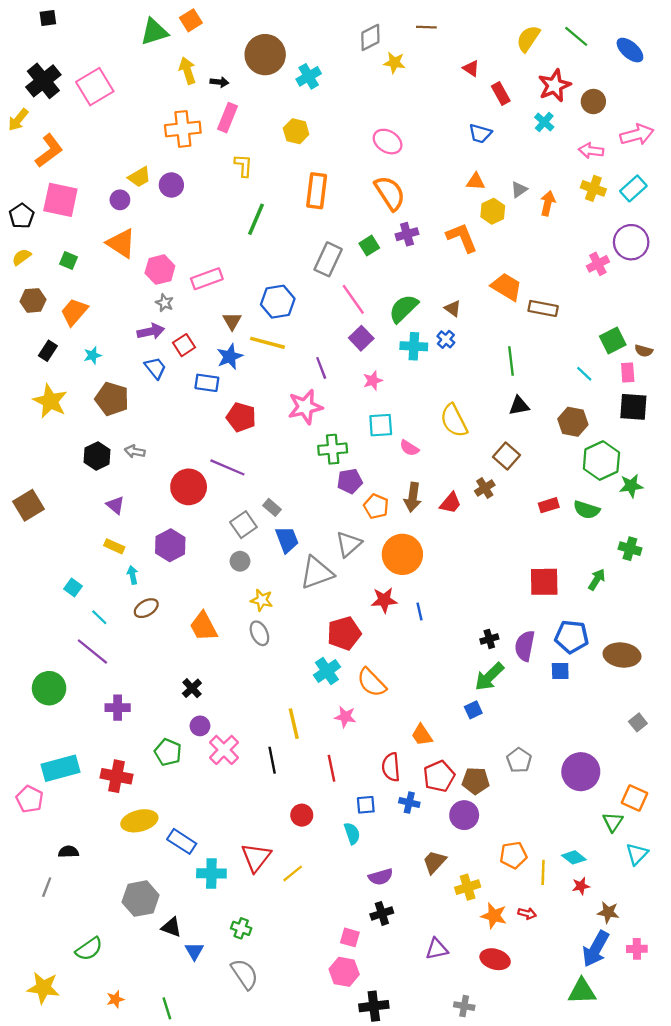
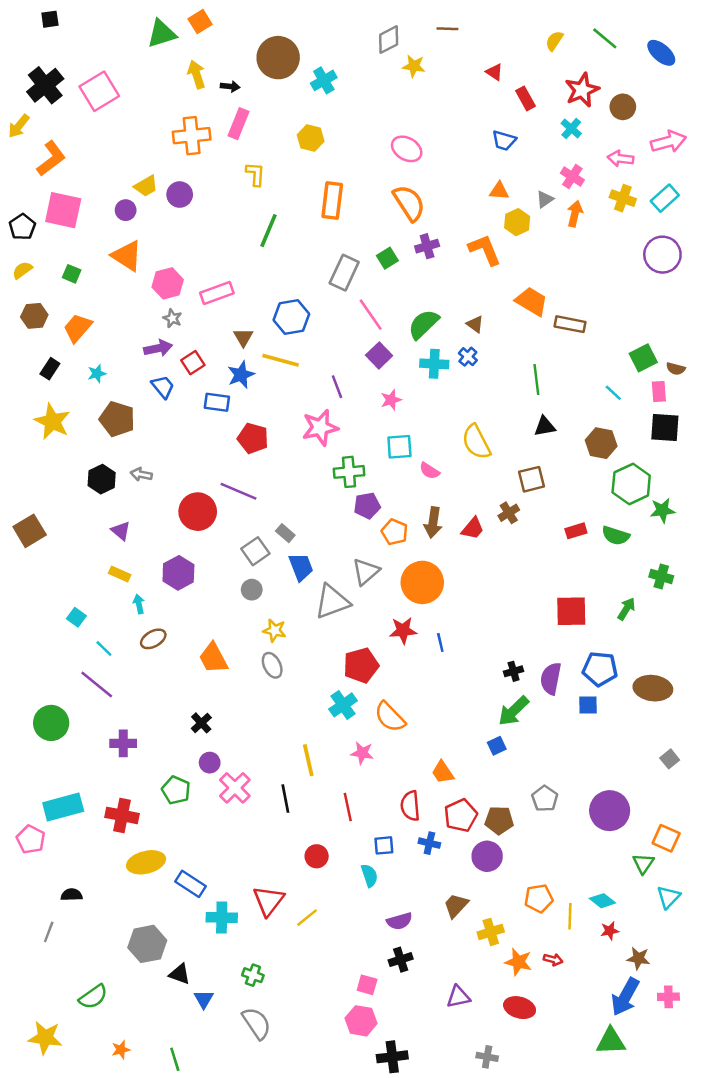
yellow semicircle: (528, 39) -> (554, 41), size x0.7
pink cross: (598, 264) -> (572, 177), moved, turned -30
brown square: (506, 456) -> (532, 479), turned 35

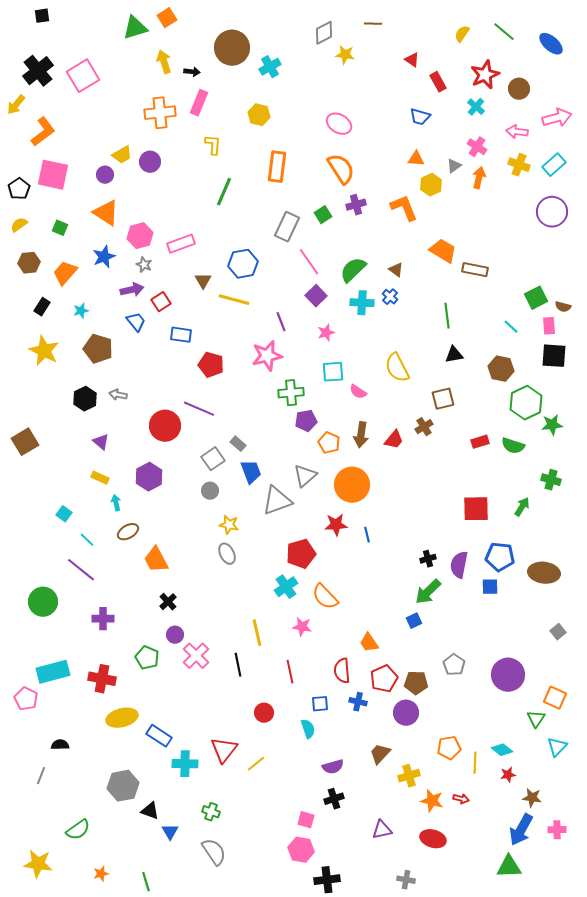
blue star: (241, 375) -> (104, 257), moved
orange trapezoid: (213, 658) -> (156, 560), moved

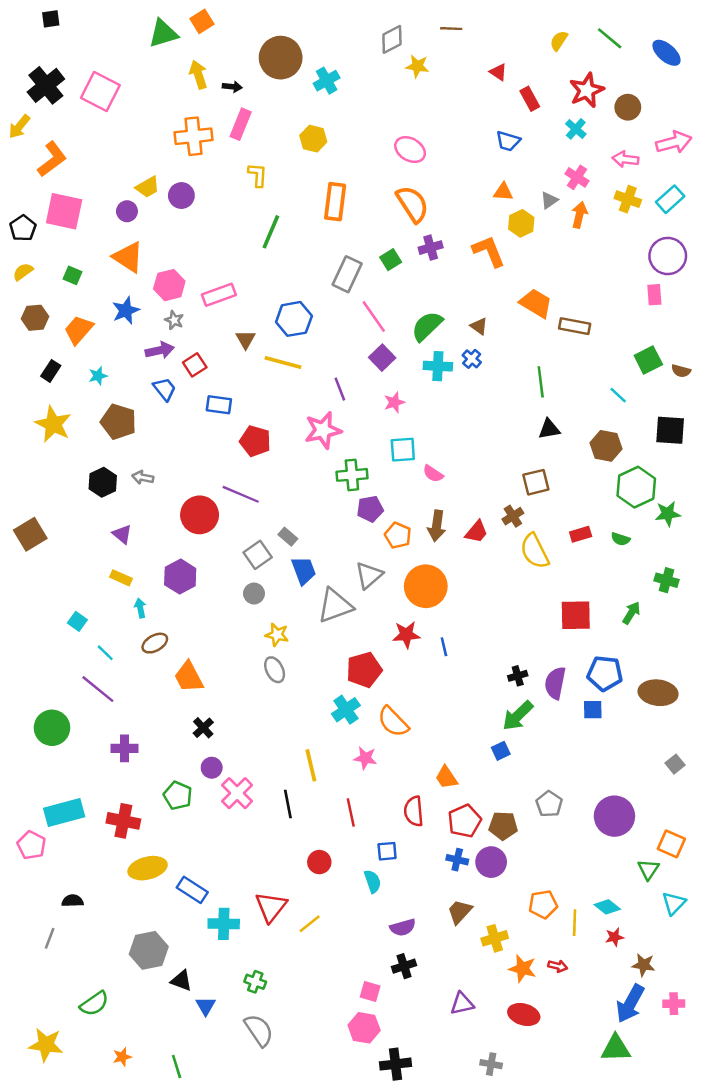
pink square: (83, 76) -> (100, 91), turned -32
pink rectangle: (549, 326) -> (654, 295), moved
yellow semicircle: (397, 368) -> (535, 551), moved
green semicircle: (513, 446) -> (621, 539), size x0.7
blue cross: (358, 702) -> (457, 860), moved

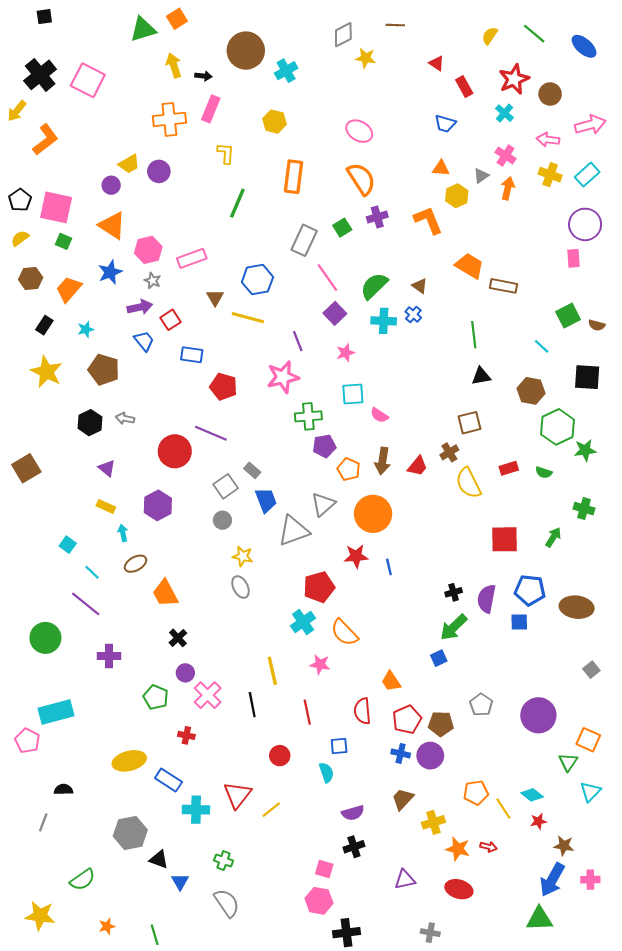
pink square: (64, 211) -> (56, 207), moved
red cross: (123, 821) -> (186, 735), moved, size x0.6
yellow line: (575, 923) -> (503, 809), turned -35

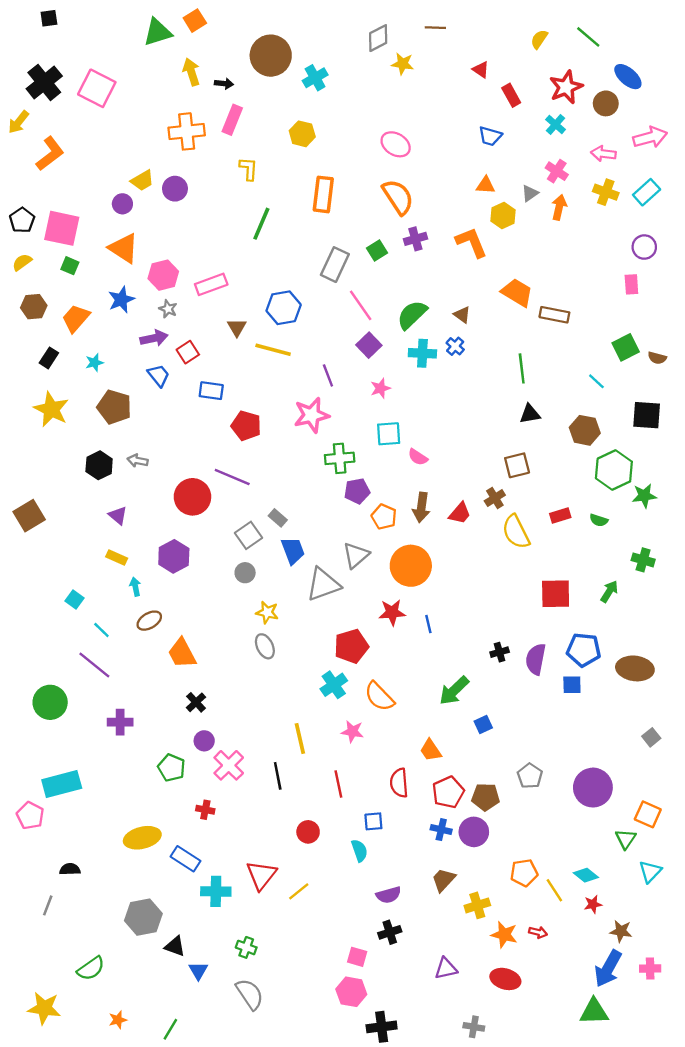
blue ellipse: (584, 46) -> (628, 77), moved
purple circle: (585, 224) -> (644, 247), size x0.7
green arrow: (454, 627) -> (454, 691), moved
green line: (155, 935) -> (170, 1029), turned 48

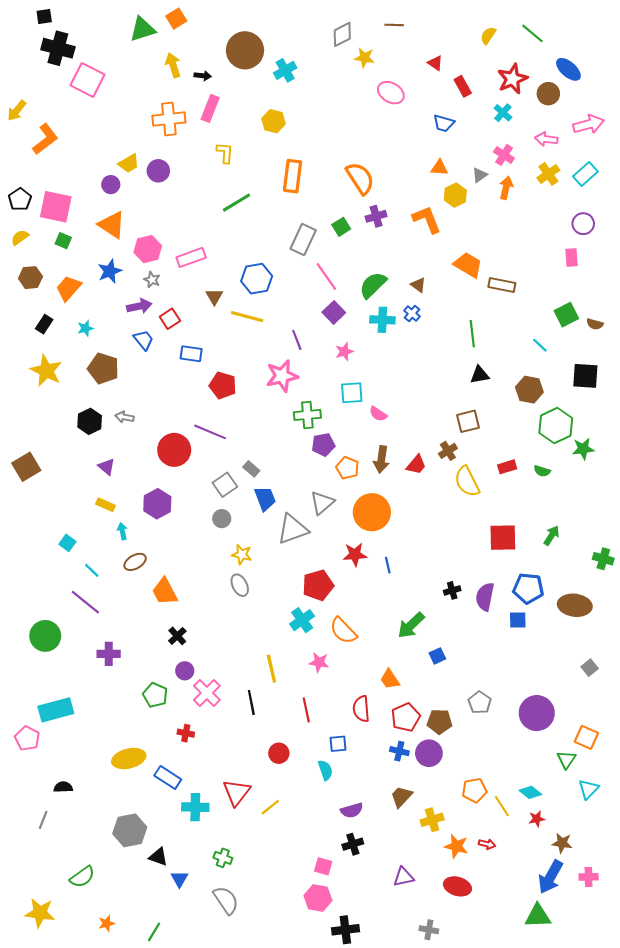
black cross: (44, 82) -> (58, 48), moved, turned -36
pink ellipse: (396, 144) -> (391, 93), moved
yellow cross: (606, 192) -> (548, 174), turned 35
green line: (261, 224) -> (237, 203), turned 36
green cross: (643, 560) -> (603, 559), moved

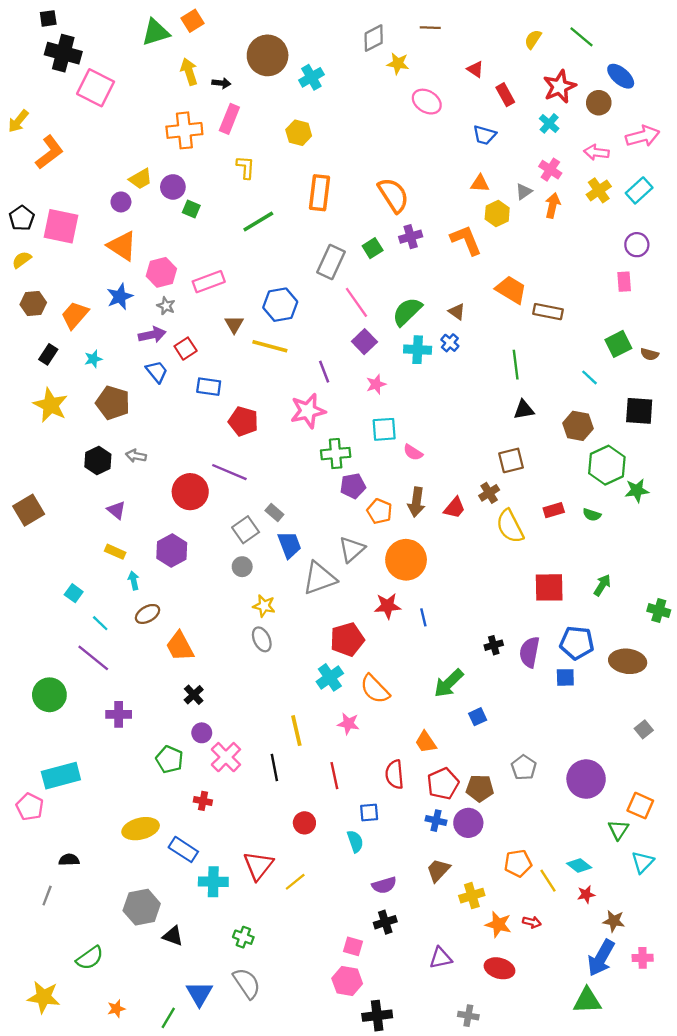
green square: (63, 241) -> (191, 209), moved
blue triangle: (179, 879) -> (199, 994), moved, size x1.4

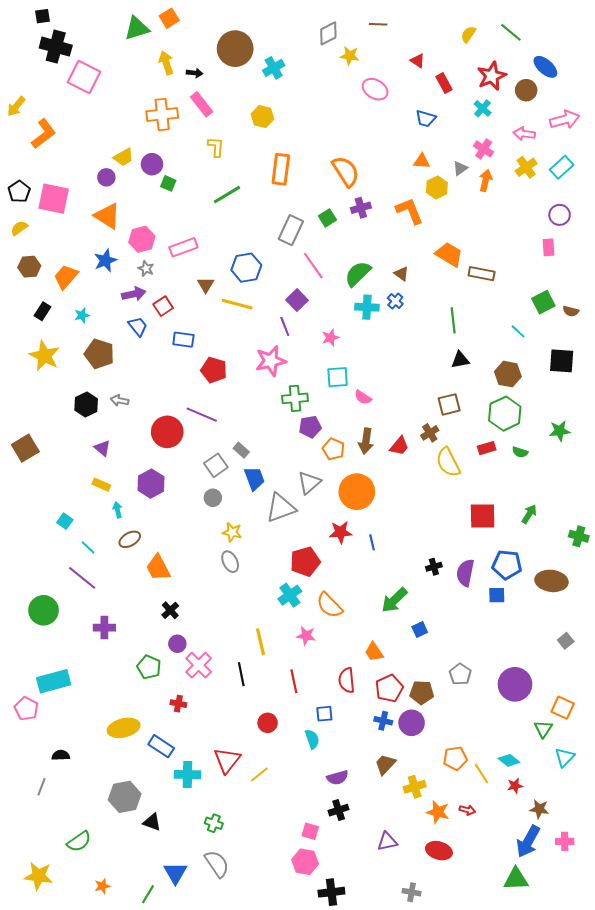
pink rectangle: (229, 119) -> (202, 104), turned -60
purple square: (364, 342) -> (297, 300), moved
green hexagon: (607, 465) -> (505, 414), moved

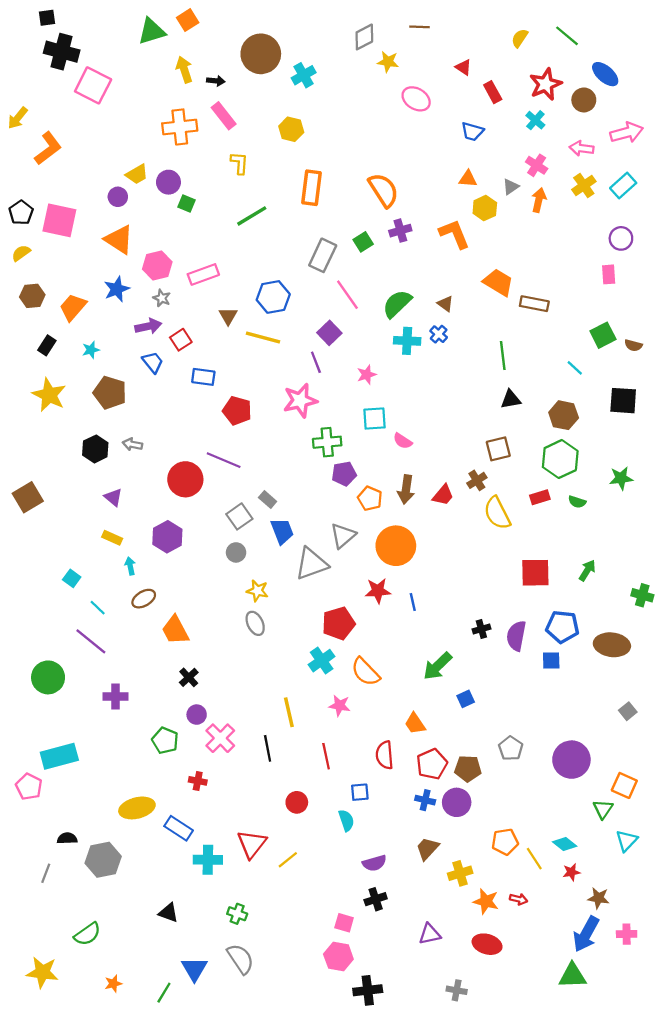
gray hexagon: (125, 797) -> (103, 860), moved

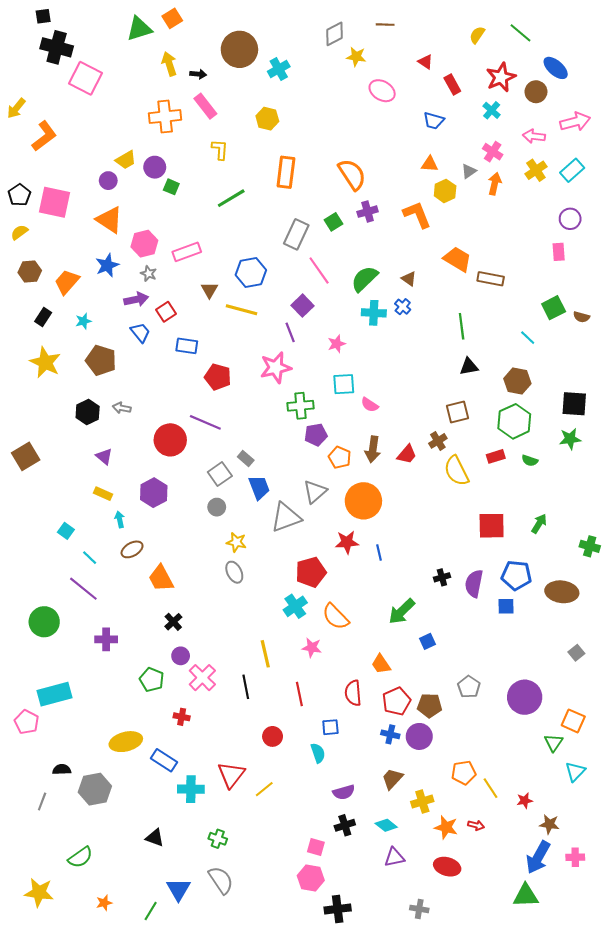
black square: (623, 401) -> (574, 404), moved
cyan diamond: (565, 844) -> (386, 825), moved

